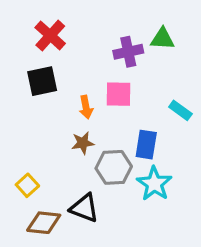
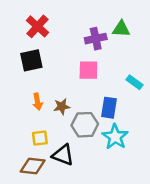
orange arrow: (86, 107) -> (38, 102), moved
yellow square: (27, 185) -> (40, 138), moved, turned 35

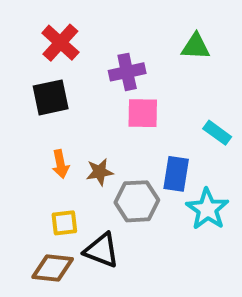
purple cross: (96, 39) -> (127, 72), moved
cyan star: (115, 137) -> (207, 209), moved

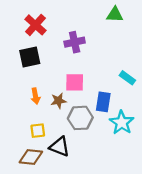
green triangle: (196, 47) -> (115, 15), moved
pink square: (143, 113) -> (75, 82), moved

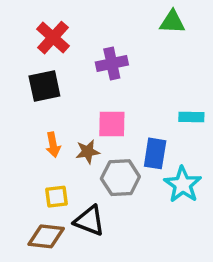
cyan rectangle: (127, 78) -> (191, 117), turned -35

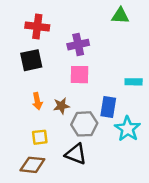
red cross: (53, 38) -> (37, 26), turned -35
pink square: (112, 124) -> (79, 75), moved
black triangle: (89, 221) -> (76, 154), moved

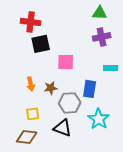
purple cross: (78, 45) -> (102, 37), moved
black square: (31, 60) -> (41, 44), moved
cyan star: (128, 129) -> (99, 119), moved

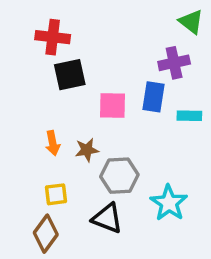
green triangle: (100, 13) -> (191, 22), moved, turned 35
blue rectangle: (90, 89) -> (153, 97), moved
brown diamond: (27, 137) -> (46, 234), turned -60

